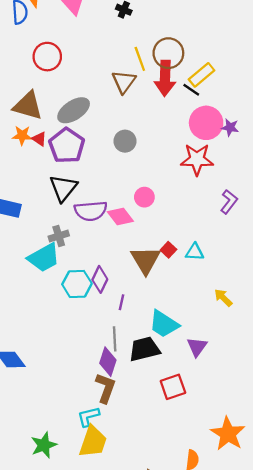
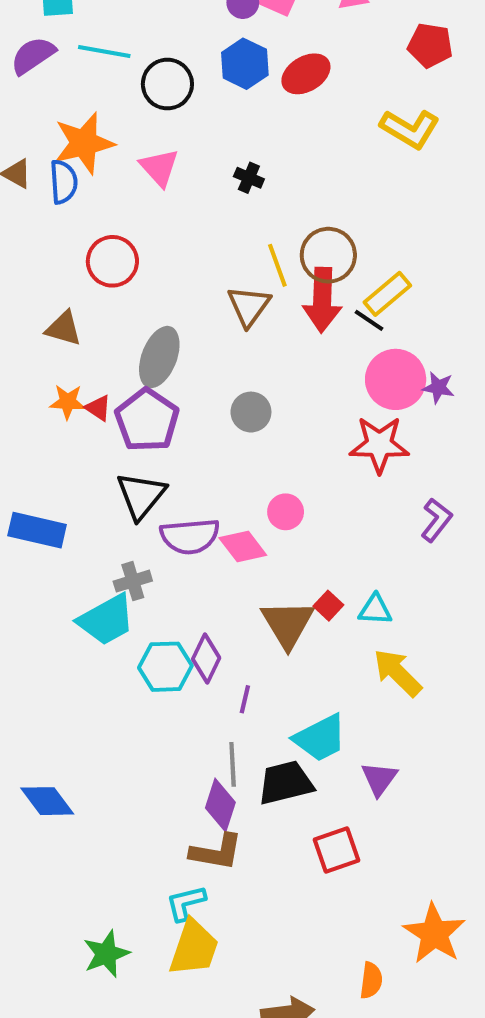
brown triangle: (28, 106) -> (64, 328), moved, size x0.7
gray ellipse: (74, 110) -> (159, 357), turned -36
yellow arrow: (223, 298) -> (398, 673), moved, size x1.5
cyan trapezoid: (164, 324) -> (320, 738), turned -60
brown L-shape: (106, 388) -> (216, 852), turned 80

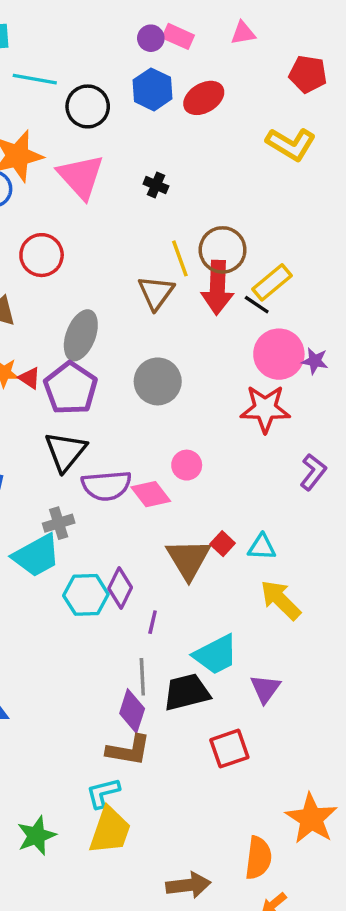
pink triangle: (159, 168) -> (81, 176), size x1.4
gray circle: (251, 412) -> (158, 381), size x1.4
orange semicircle: (371, 980) -> (258, 858), size x1.4

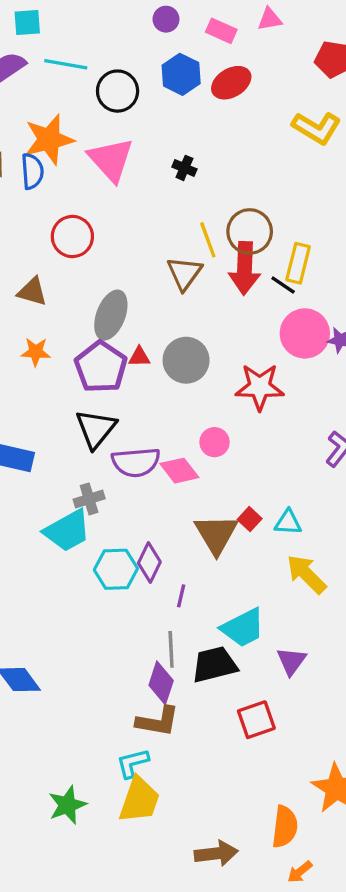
pink rectangle: (178, 36) -> (221, 31), moved
purple circle: (151, 38) -> (166, 19), moved
yellow rectangle: (272, 282) -> (298, 263), turned -36
red triangle: (30, 378) -> (139, 357), moved, turned -35
red star: (265, 409) -> (260, 387), moved

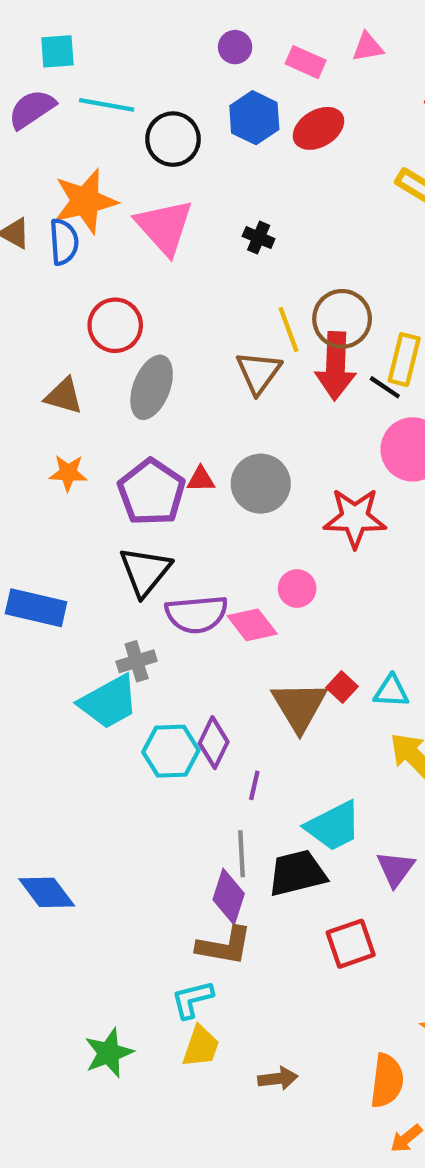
gray ellipse: (111, 315) -> (152, 387), moved
yellow trapezoid: (139, 800) -> (201, 1046), size x0.7
brown arrow: (216, 853) -> (278, 1079), moved, size x0.7

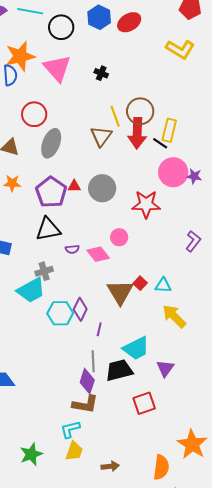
black triangle: (145, 571) -> (48, 229), turned 40
purple semicircle: (197, 614) -> (72, 249), size x0.5

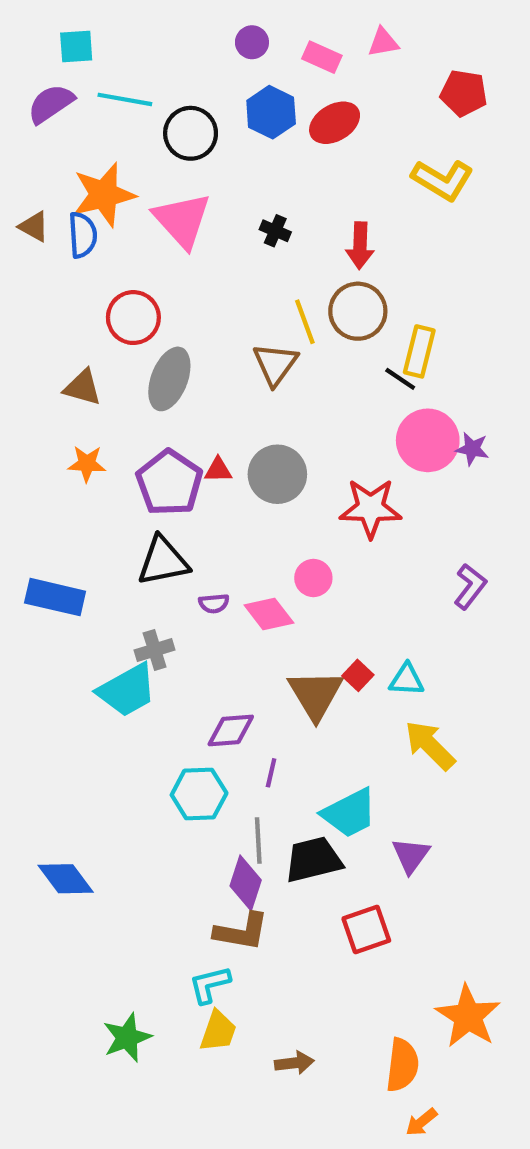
red arrow: (137, 133) -> (360, 246), moved, size x0.7
purple diamond: (80, 309) -> (231, 730), turned 60
cyan hexagon: (60, 313) -> (199, 794), moved

